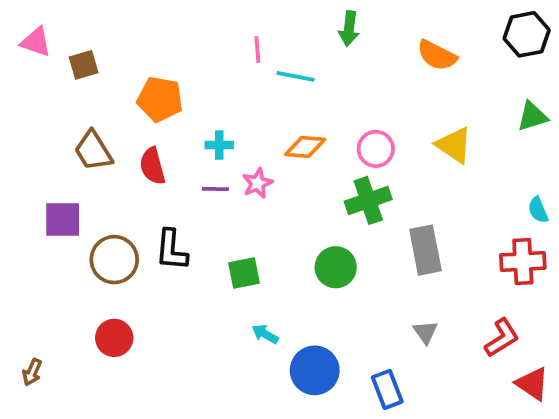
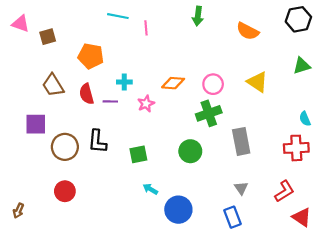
cyan line: (296, 76) -> (118, 16), moved
purple line: (215, 189) -> (110, 101), moved
blue rectangle: (387, 389) -> (233, 217), moved

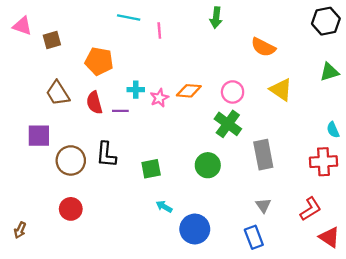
orange semicircle: (248, 31) -> (263, 47), moved
pink star: (146, 104) -> (159, 98), moved
green cross: (209, 113) -> (228, 124), turned -35

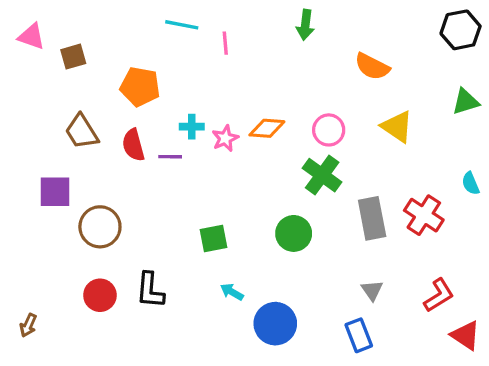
black L-shape: (106, 155) -> (150, 290), moved
red cross: (324, 162) -> (424, 215), moved, turned 36

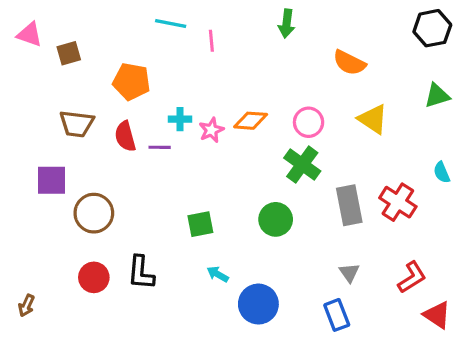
brown trapezoid: (82, 132) -> (77, 124), turned -51

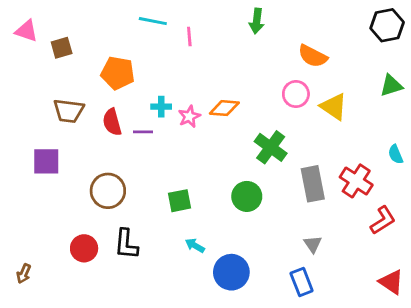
pink circle: (309, 122) -> (296, 94), moved
brown circle: (94, 213) -> (108, 191), moved
red L-shape: (412, 277) -> (383, 220), moved

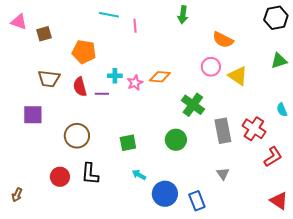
blue rectangle: (302, 282) -> (197, 201), moved

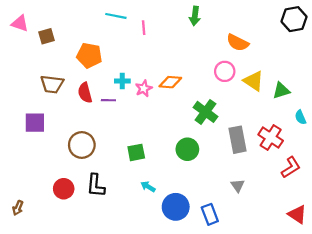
green triangle: (279, 61) -> (281, 91), moved

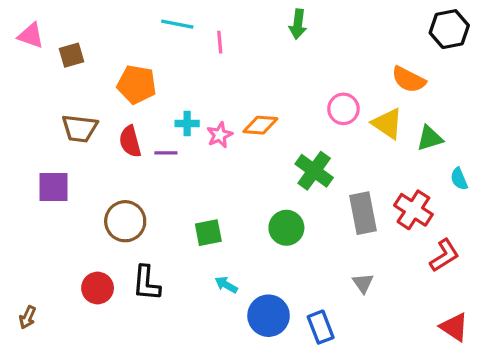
orange semicircle: (238, 43) -> (409, 80), moved

